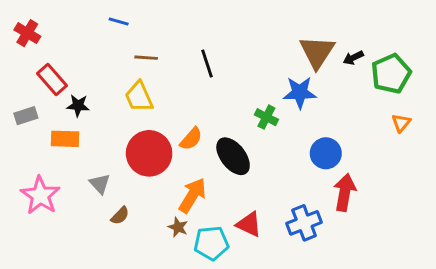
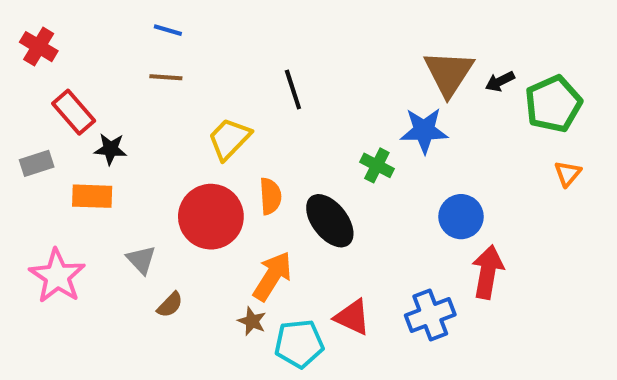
brown line: (146, 58) -> (166, 77), moved
yellow trapezoid: (139, 97) -> (229, 139), moved, turned 68
orange semicircle: (191, 139) -> (270, 196), turned -45

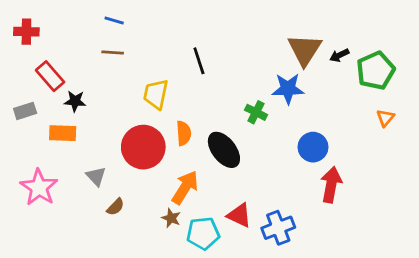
red cross: (39, 47) -> (26, 32), turned -30
yellow trapezoid: (229, 139) -> (156, 94), turned -32
blue cross: (430, 315) -> (278, 228), moved

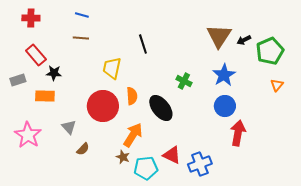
red cross: (26, 32) -> (31, 18), moved
blue star: (288, 89) -> (224, 75), moved, turned -30

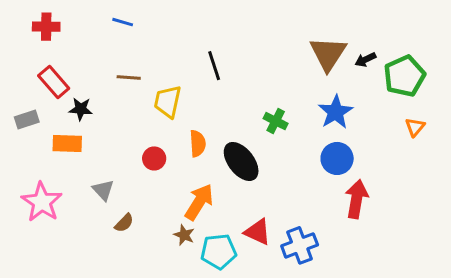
brown line: (81, 38) -> (129, 78), moved
red circle: (103, 106) -> (154, 158), size x0.5

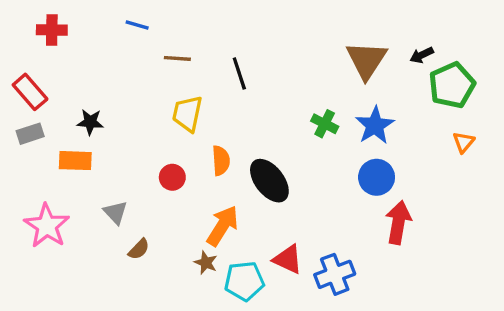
black arrow: (366, 60) -> (422, 55), moved
brown line: (129, 78) -> (177, 58), moved
red rectangle: (54, 82) -> (30, 92), moved
green cross: (276, 121) -> (325, 124), moved

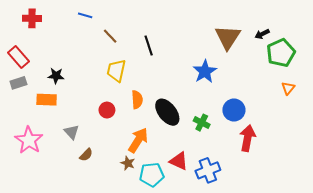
brown line: (177, 58) -> (110, 36), turned 42
green cross: (325, 124) -> (202, 123), moved
blue star: (375, 125) -> (205, 72), moved

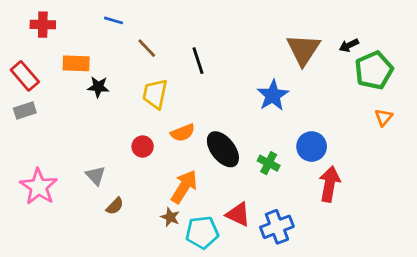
black star: (56, 76) -> (98, 87), moved
orange rectangle: (47, 100) -> (76, 63), moved
orange semicircle: (137, 100) -> (183, 133), turned 72

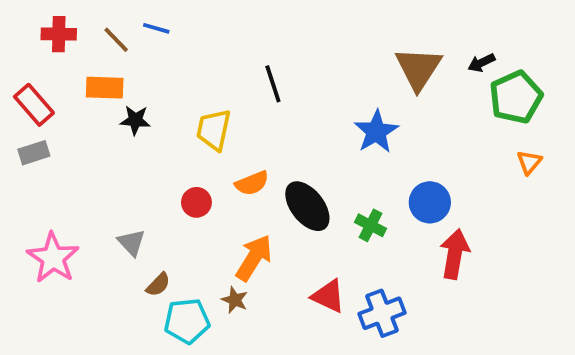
brown line: (147, 48) -> (116, 40), moved
cyan pentagon: (202, 232) -> (187, 321), moved

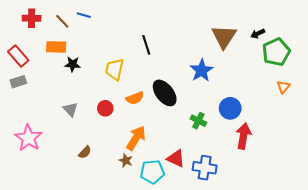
black ellipse: (307, 206) -> (165, 93), moved
gray triangle: (131, 243) -> (70, 109), moved
blue cross: (382, 313) -> (205, 168), turned 30
cyan pentagon: (187, 321) -> (152, 172), moved

